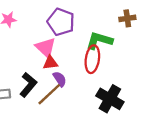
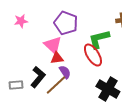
green L-shape: (99, 41) -> (99, 39), turned -30
red ellipse: (92, 59) -> (93, 55), turned -40

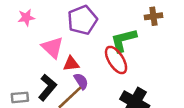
purple pentagon: (66, 23) -> (82, 20), turned 30
pink triangle: (53, 45) -> (52, 47), moved

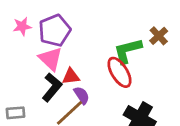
brown cross: (153, 16) -> (159, 36), moved, turned -35
purple pentagon: (82, 20) -> (55, 30), moved
black L-shape: (47, 87) -> (52, 87), moved

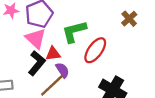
green L-shape: (128, 51) -> (74, 32), moved
red ellipse: (119, 72) -> (95, 50), turned 68

